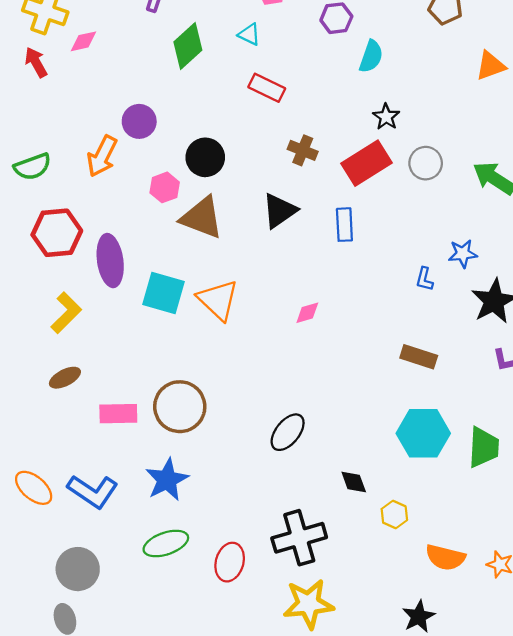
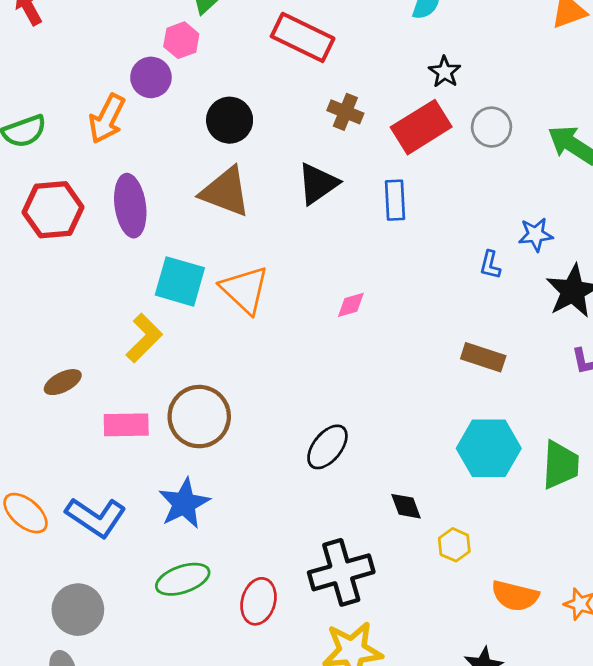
red rectangle: (267, 88) -> (303, 37), size x1.4
pink hexagon: (165, 187) -> (181, 40), moved
purple ellipse: (110, 261) -> (130, 206), moved
yellow L-shape: (66, 313) -> (144, 338), moved

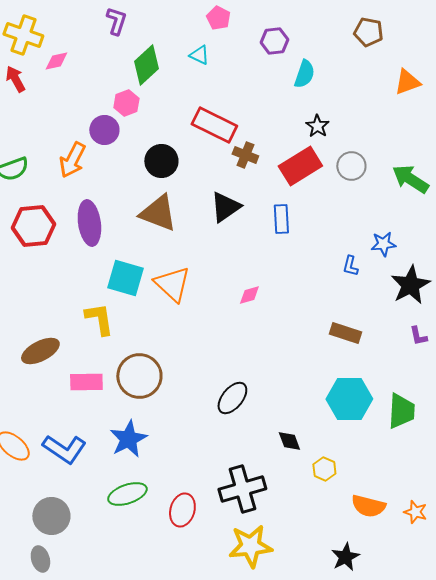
red rectangle: (303, 37) -> (214, 125), moved
yellow L-shape: (144, 338) -> (99, 319), turned -54
brown ellipse: (63, 382) -> (40, 351), size x1.4

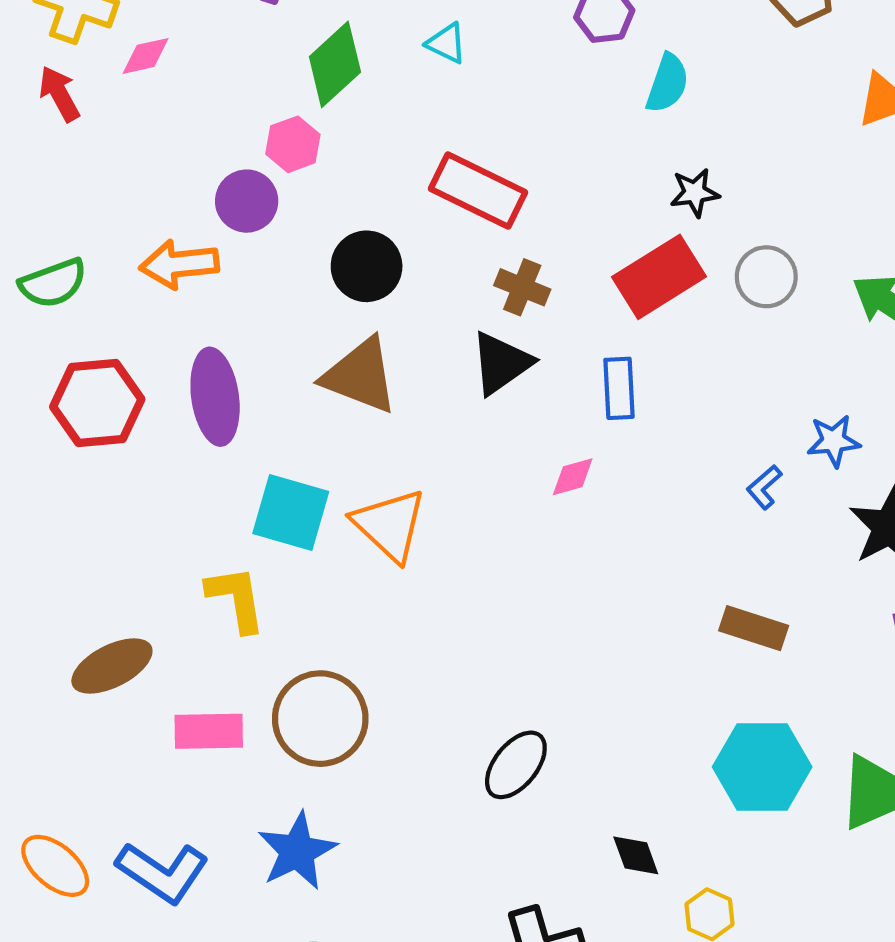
black star: (317, 126) -> (695, 193), turned 30
brown cross: (245, 155) -> (522, 287), moved
orange arrow: (72, 160) -> (179, 264), turned 57
blue L-shape: (350, 266) -> (764, 487), turned 35
pink diamond: (249, 295) -> (573, 477), moved

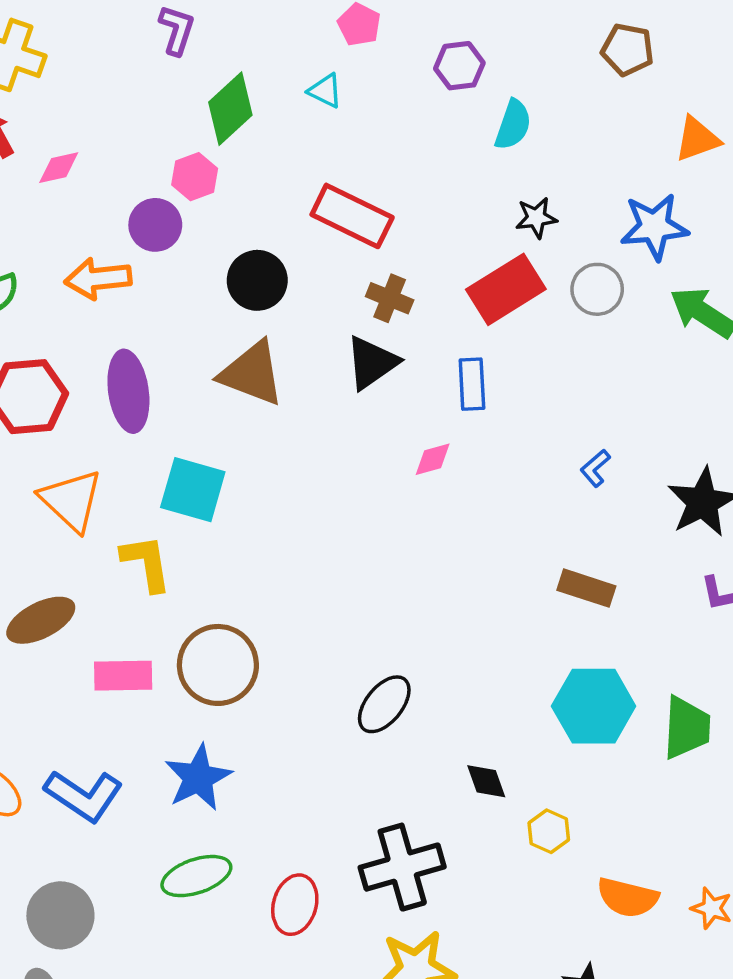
pink diamond: (146, 56) -> (59, 168), moved
blue star: (834, 441) -> (654, 227), moved, size x1.5
orange triangle: (390, 525) -> (71, 500), moved

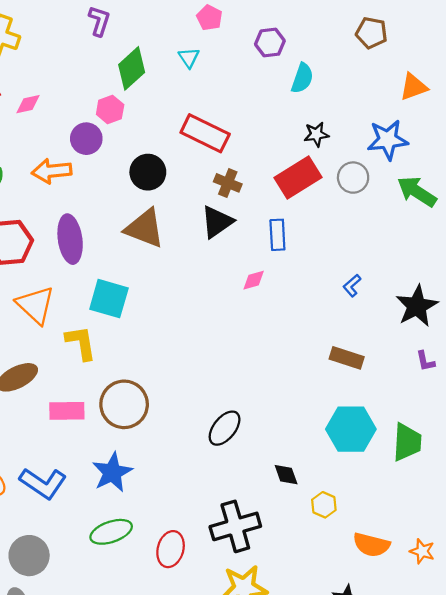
cyan triangle: (325, 91) -> (189, 58), turned 30

